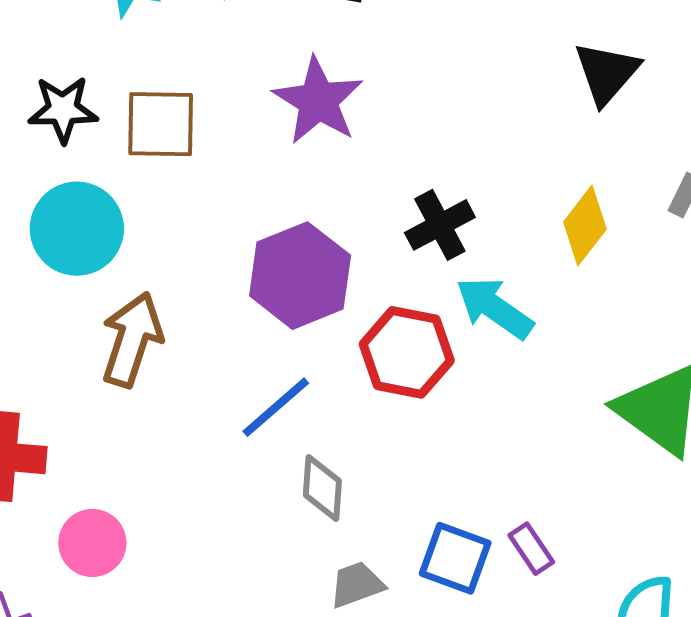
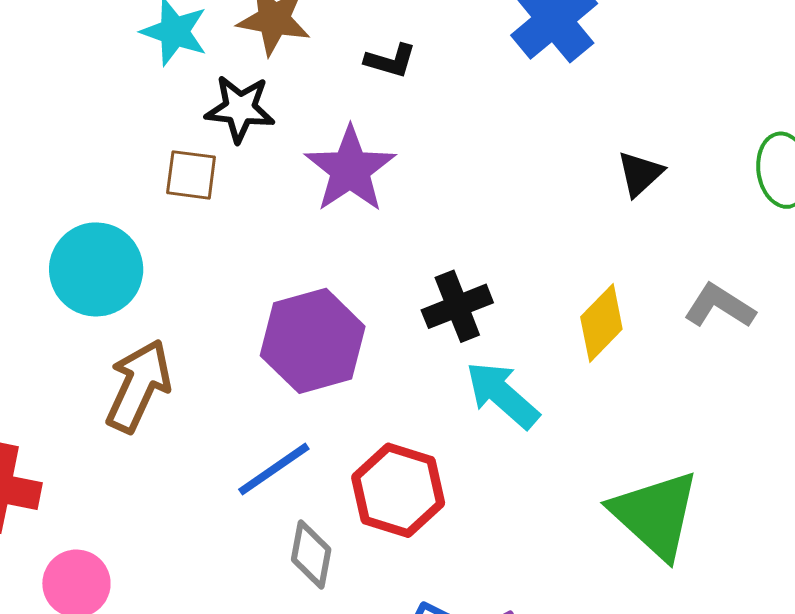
black triangle: (607, 73) -> (640, 174), size x0.7
black star: (63, 109) -> (240, 109), moved
brown square: (161, 124) -> (191, 175), size x0.7
red hexagon: (407, 352) -> (398, 490), moved

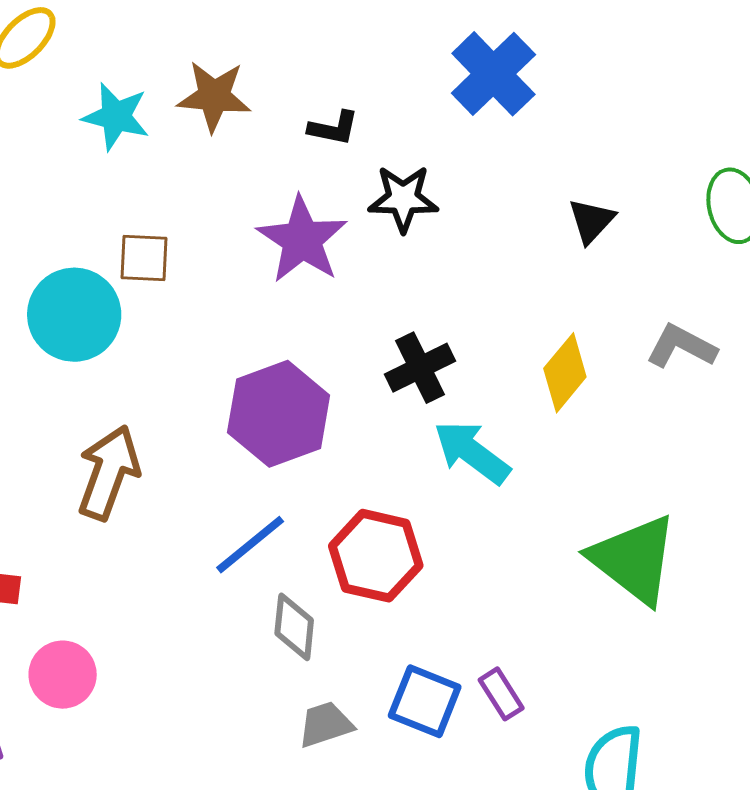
black star: (240, 109) -> (403, 199), moved
cyan circle: (96, 269) -> (74, 315), moved

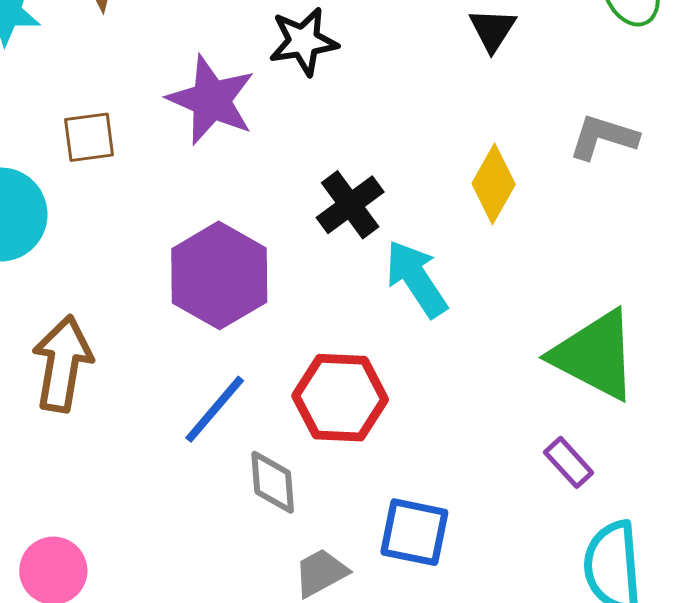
brown square: (144, 258) -> (89, 137), moved
cyan arrow: (472, 452) -> (416, 279), turned 30
purple rectangle: (501, 694) -> (569, 462), moved

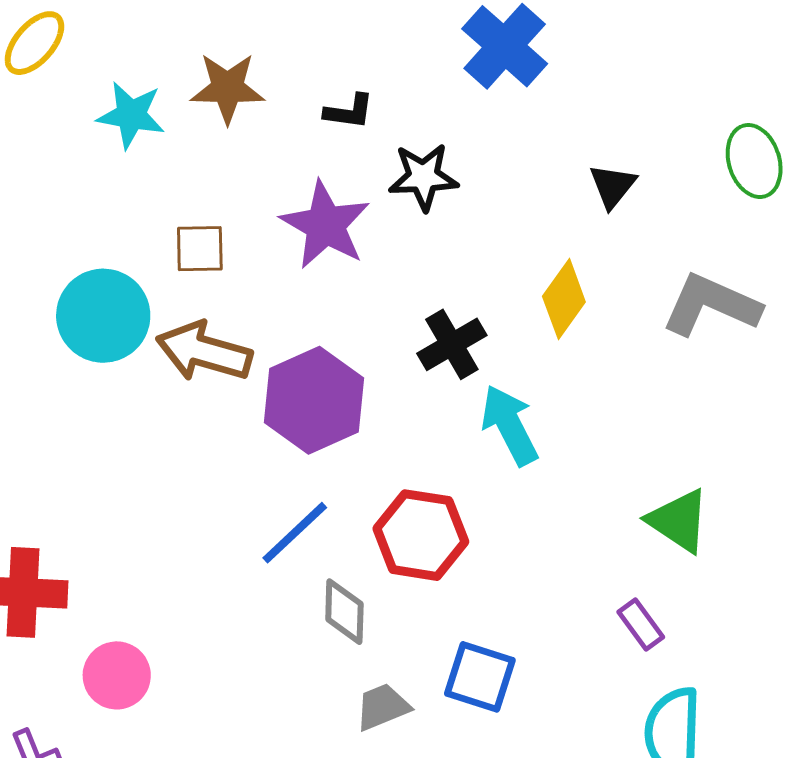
gray L-shape: (603, 137) -> (711, 305), size x1.4
yellow diamond: (494, 184) -> (564, 299), moved
green triangle: (595, 355) -> (679, 521), size x0.7
brown arrow: (62, 364) -> (204, 352), moved, turned -90

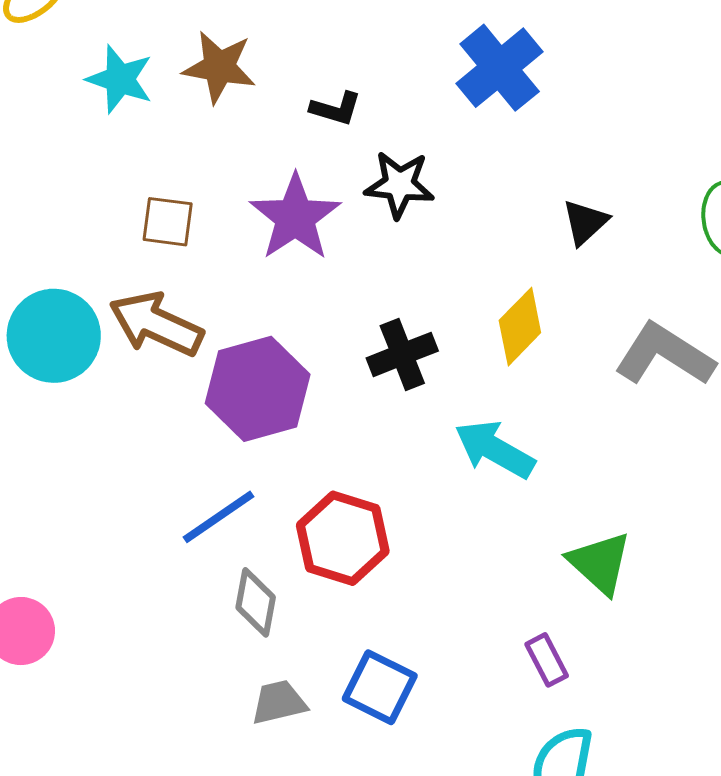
cyan circle: (103, 316) -> (54, 336), moved
cyan arrow: (510, 425) -> (495, 449), moved, turned -42

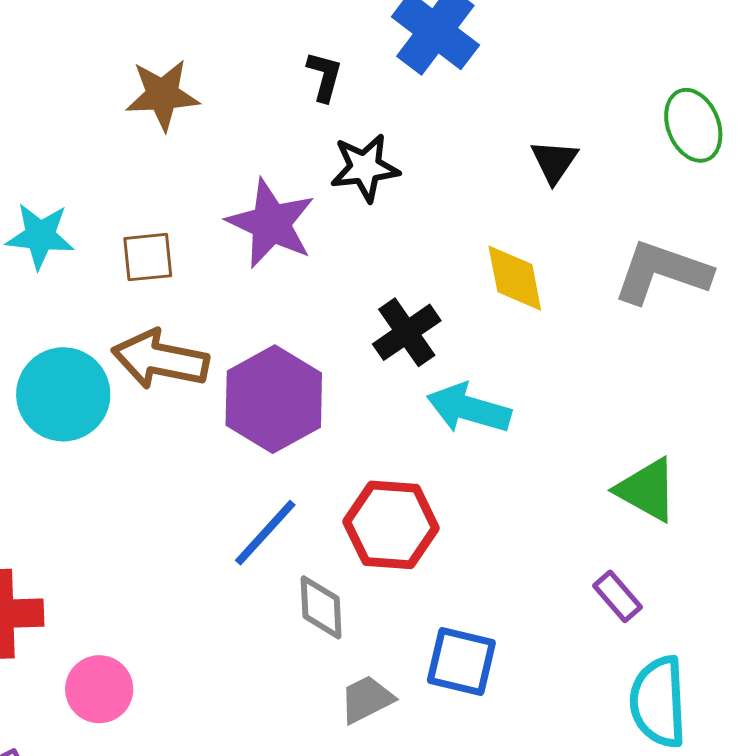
cyan star: (120, 79) -> (40, 236), moved
black L-shape: (336, 109) -> (324, 76), moved, turned -78
yellow diamond: (520, 327) -> (515, 278), turned -42
cyan arrow: (495, 449) -> (469, 408), moved

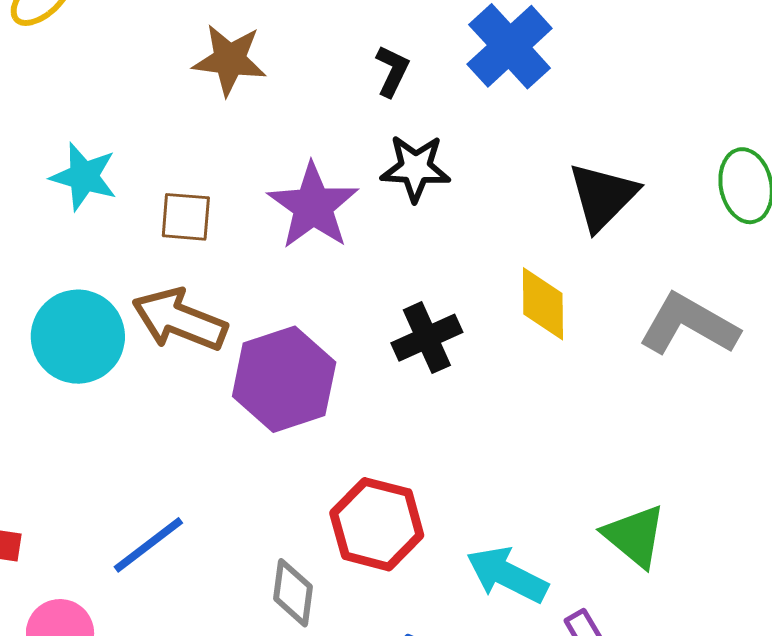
black triangle: (554, 162) -> (603, 196), size x1.5
cyan arrow: (469, 408) -> (507, 575), moved
blue line: (265, 533) -> (148, 545), moved

